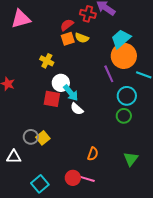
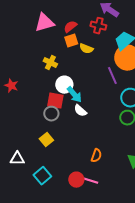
red cross: (88, 14) -> (98, 26), moved
pink triangle: (21, 19) -> (44, 23), moved
yellow semicircle: (82, 38) -> (86, 49), moved
gray circle: (31, 137) -> (51, 114), moved
cyan square: (40, 184) -> (42, 176), moved

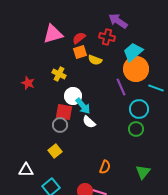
red star: (11, 86) -> (28, 83), moved

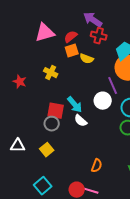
purple arrow: (118, 21) -> (93, 20), moved
white circle: (73, 96) -> (103, 101), moved
white triangle: (26, 170) -> (18, 146), moved

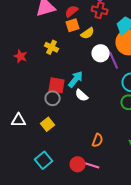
yellow semicircle: (87, 59) -> (88, 33), turned -56
white circle: (103, 101) -> (101, 53), moved
cyan arrow: (75, 105) -> (76, 79), turned -102

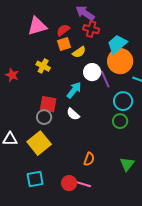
cyan arrow: (76, 79) -> (74, 90), moved
yellow square: (48, 124) -> (39, 143), size x1.6
cyan square: (44, 160) -> (35, 179), turned 30

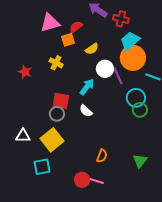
red cross: (91, 29) -> (121, 19), moved
orange square: (64, 44) -> (68, 40), moved
green circle: (120, 121) -> (140, 110), moved
cyan square: (35, 179) -> (42, 167), moved

